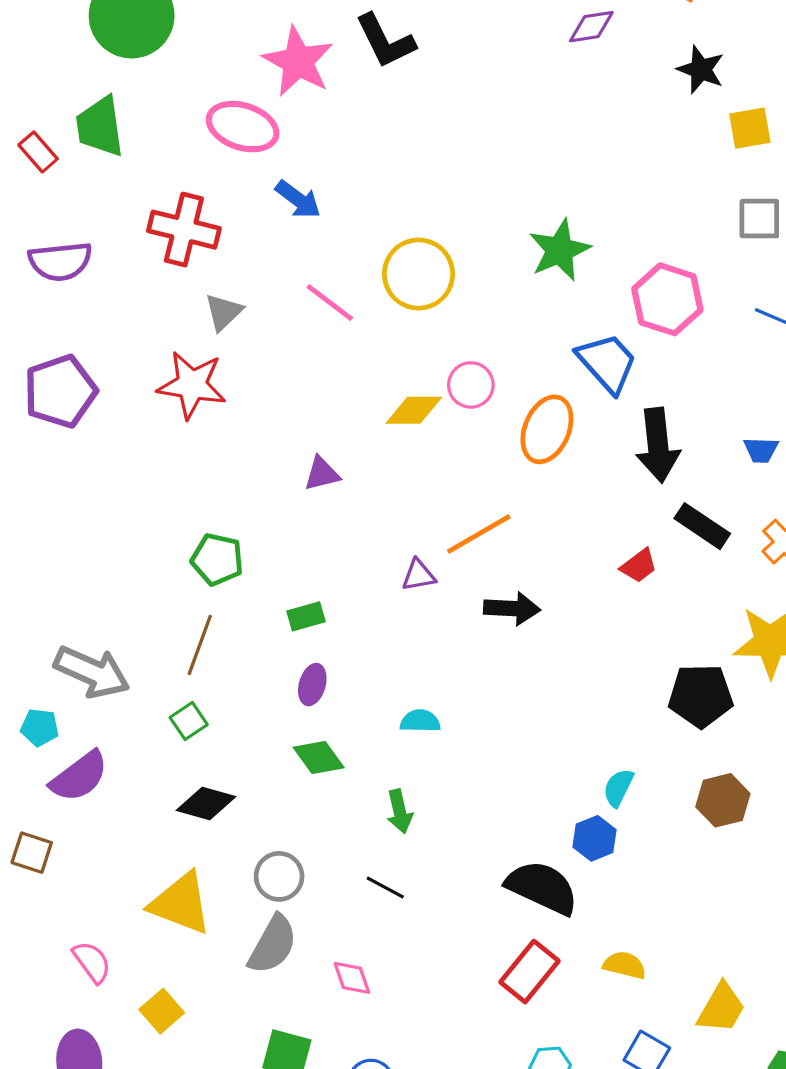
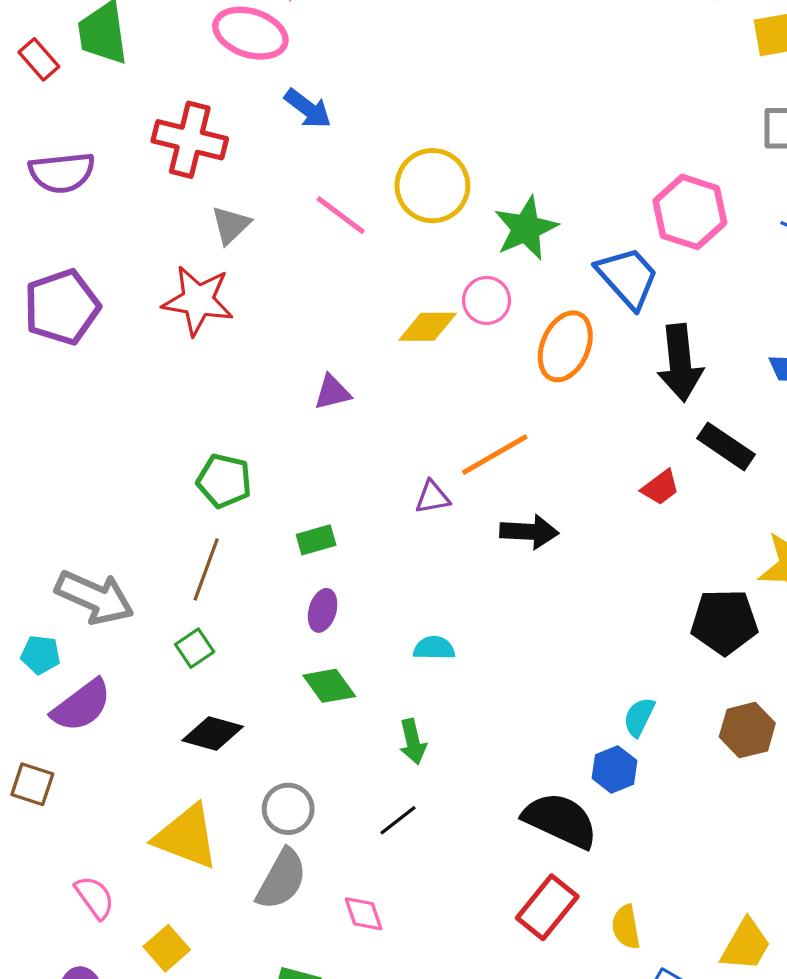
green star: (560, 250) -> (526, 228), moved
black line: (385, 887) -> (398, 820), turned -66
yellow semicircle: (625, 965) -> (626, 927), moved, turned -114

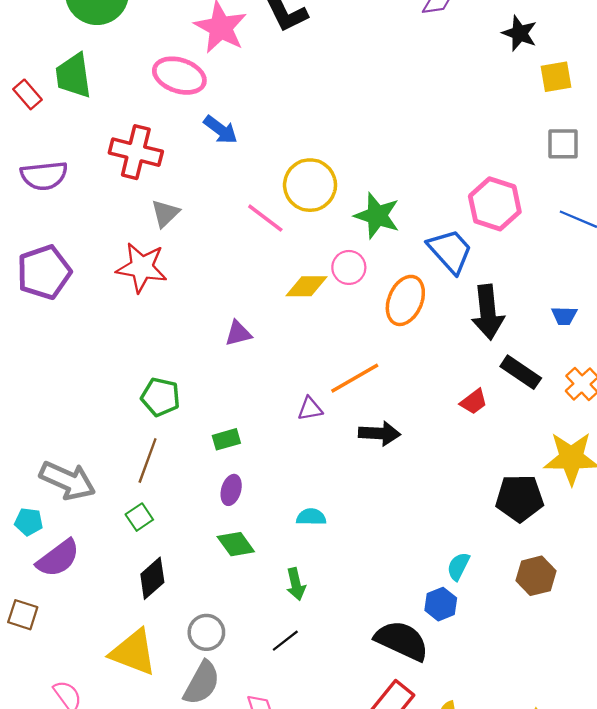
pink line: (341, 215) -> (265, 218), moved
green star: (526, 228) -> (377, 216), turned -30
black diamond: (213, 733) -> (152, 578), turned -57

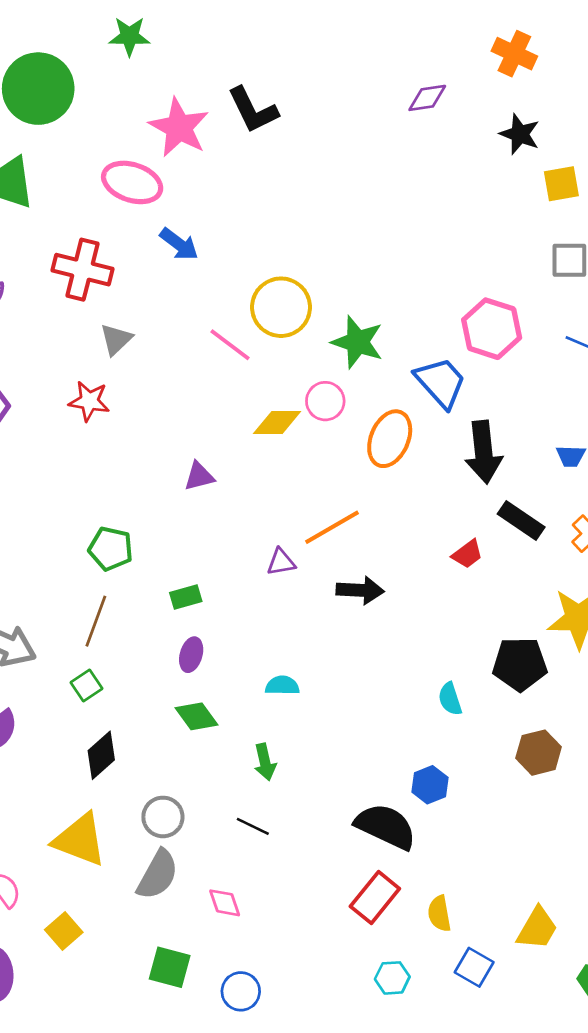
red star: (142, 267) -> (89, 401), size x0.7
cyan semicircle: (458, 566) -> (450, 699), moved, turned -44
black line: (285, 641) -> (253, 826), turned 64

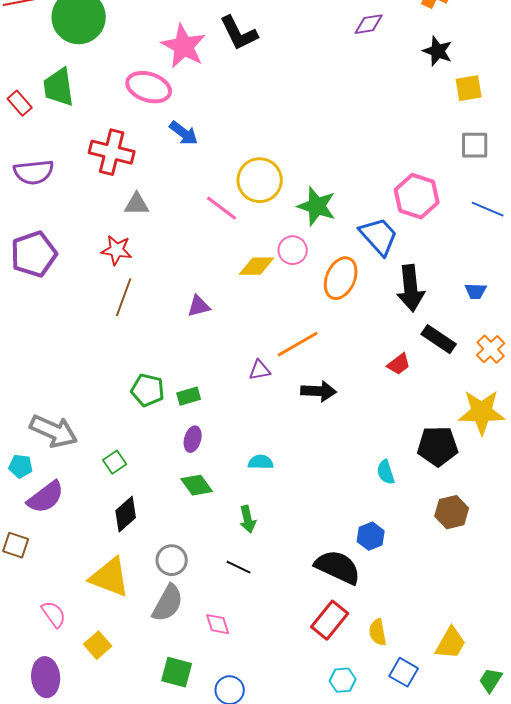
gray triangle: (116, 339) -> (137, 204), turned 44
green pentagon: (111, 549) -> (148, 390), moved
brown line: (96, 621) -> (124, 297), moved

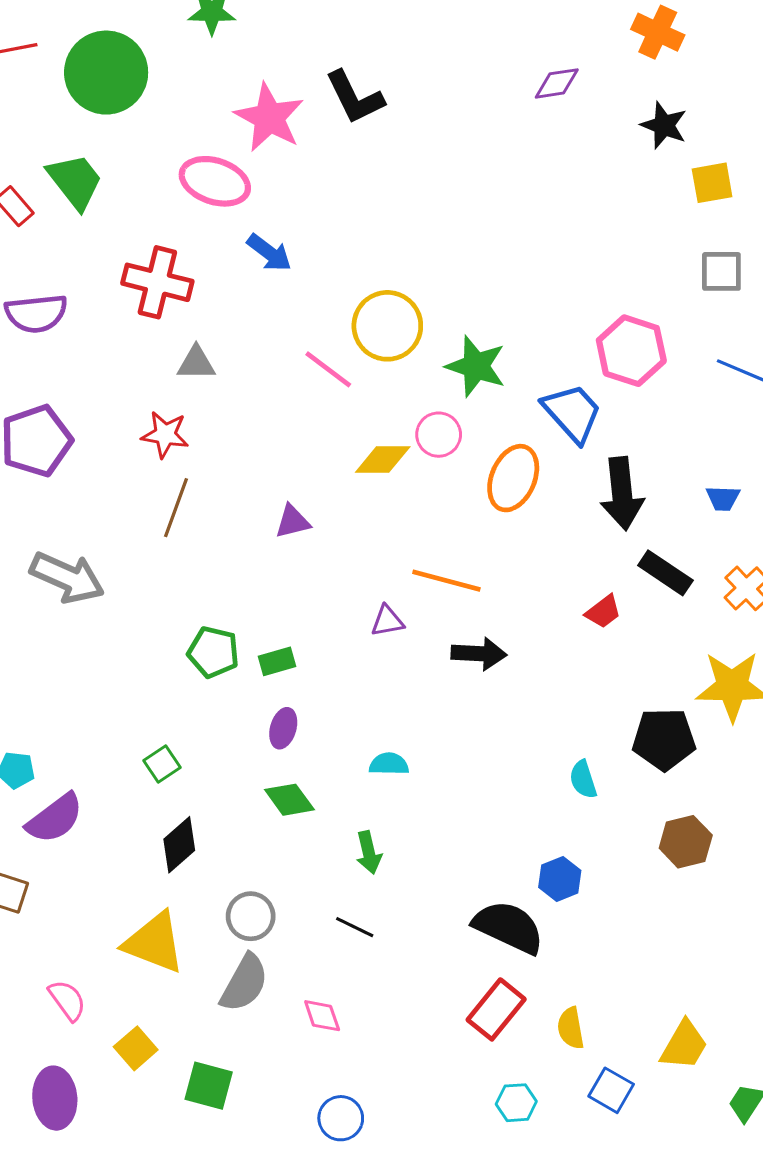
green trapezoid: (59, 87) -> (75, 181), turned 150
orange line: (298, 344) -> (446, 581), turned 45
gray arrow: (54, 431) -> (67, 578), moved
green square: (177, 672) -> (209, 1086), moved

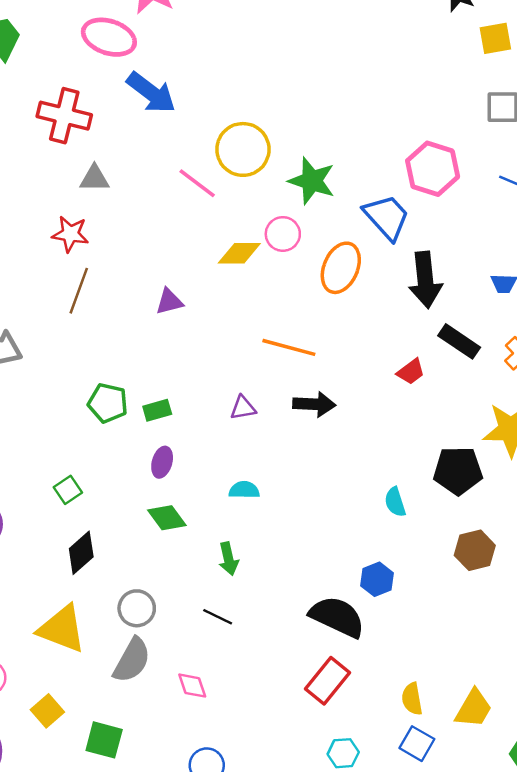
blue arrow: (269, 253) -> (151, 93), size x1.4
purple triangle: (387, 621) -> (243, 408), moved
yellow semicircle: (571, 1028) -> (412, 699), moved

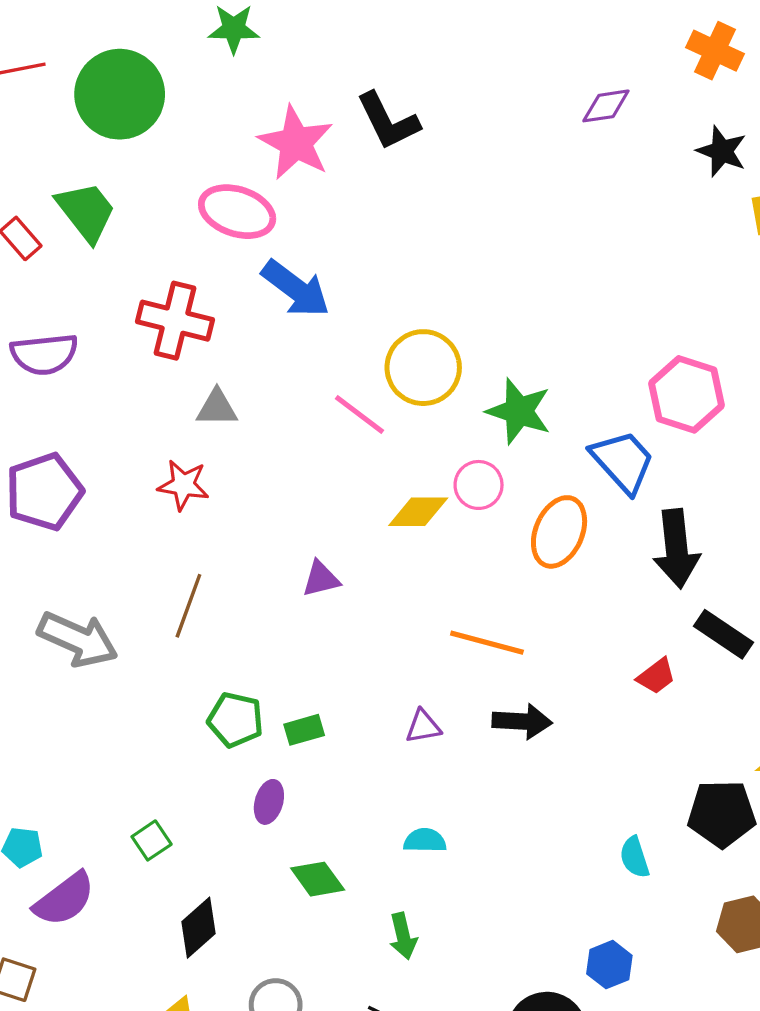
brown line: (79, 291) -> (188, 606), moved
purple ellipse: (162, 462) -> (269, 802), moved
green square: (68, 490) -> (152, 840), moved

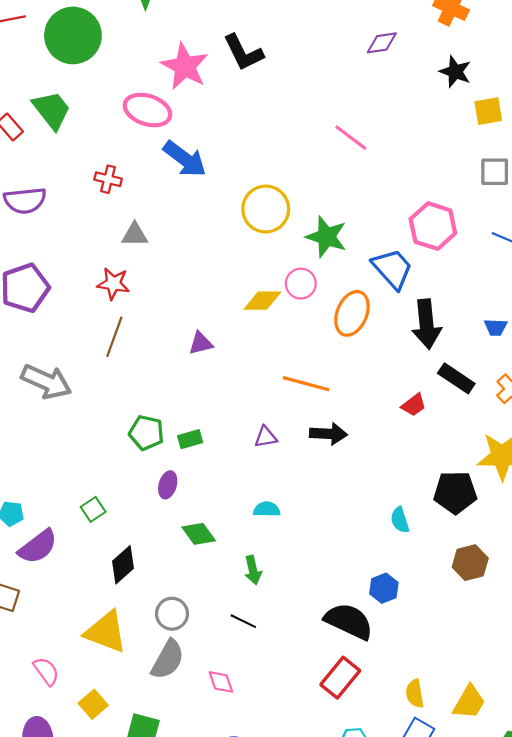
red cross: (175, 321) -> (108, 179), size x0.6
pink line: (359, 415) -> (351, 138), moved
brown line: (188, 606) -> (114, 337), moved

